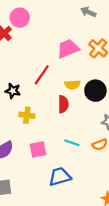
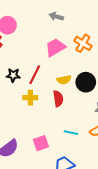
gray arrow: (88, 12) -> (56, 16), moved
black star: (13, 91) -> (13, 75), moved
yellow cross: (27, 115) -> (30, 98), moved

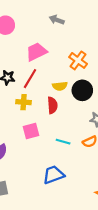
orange cross: (83, 43) -> (78, 60), moved
pink trapezoid: (55, 47) -> (36, 52), moved
pink square: (41, 143) -> (31, 131), moved

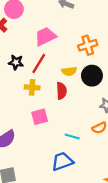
orange cross: (78, 60) -> (88, 45), turned 36
cyan line: (63, 142) -> (72, 136), moved

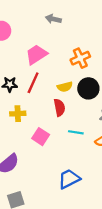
yellow cross: (32, 87) -> (18, 114), moved
pink square: (40, 117) -> (41, 137), turned -35
cyan line: (72, 136) -> (76, 132), moved

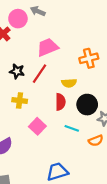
gray arrow: (53, 19) -> (38, 11), moved
black circle: (88, 88) -> (87, 105), moved

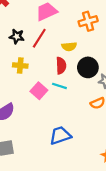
cyan line: (72, 128) -> (59, 86), moved

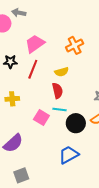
black star: (17, 36) -> (10, 62), moved
yellow cross: (20, 66) -> (12, 99), moved
black circle: (88, 67) -> (76, 123), moved

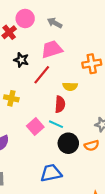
gray arrow: (19, 13) -> (55, 23), moved

